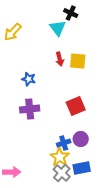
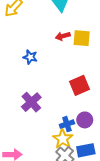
red arrow: (60, 59) -> (63, 36), turned 88
purple cross: (30, 109) -> (31, 102), moved, turned -36

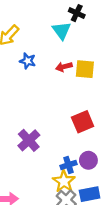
blue star: (30, 57) -> (28, 61), moved

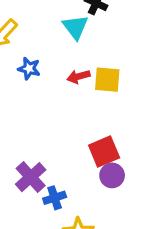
purple circle: (88, 160) -> (112, 175), moved
blue cross: (69, 165) -> (55, 198), moved

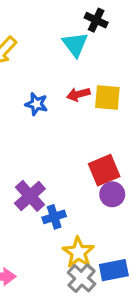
blue star: (29, 68) -> (36, 104), moved

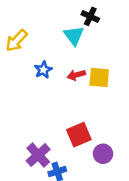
blue star: (36, 104) -> (43, 70), moved, turned 30
red square: (104, 170) -> (79, 135), moved

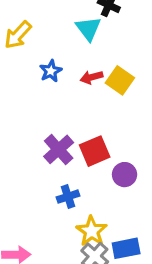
yellow square: (99, 77) -> (120, 80), turned 30
purple cross: (38, 155) -> (59, 149), moved

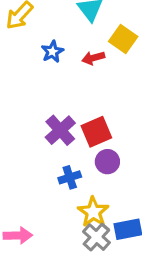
yellow square: (120, 80) -> (123, 39), moved
purple circle: (125, 175) -> (107, 162), moved

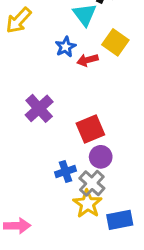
blue star: (52, 52) -> (65, 47), moved
purple cross: (60, 130) -> (39, 108), moved
gray cross: (96, 237) -> (92, 183), moved

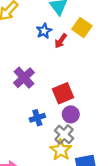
red arrow: (87, 60) -> (61, 41), turned -40
blue cross: (65, 171) -> (37, 118), moved

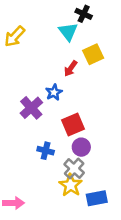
yellow square: (82, 28) -> (93, 54), turned 30
blue star: (44, 31) -> (54, 92), moved
blue cross: (37, 118) -> (46, 151), turned 32

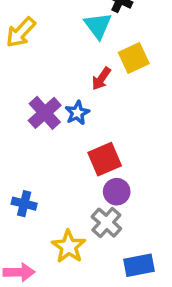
purple cross: (31, 108) -> (45, 113), moved
blue cross: (46, 151) -> (24, 204), moved
yellow star: (71, 185) -> (69, 246), moved

